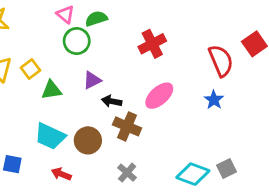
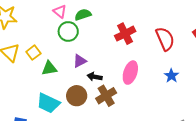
red semicircle: (221, 61) -> (165, 39), moved
pink ellipse: (159, 96) -> (130, 73), turned -30
brown cross: (127, 126) -> (106, 96), turned 36
brown circle: (88, 140) -> (77, 96), moved

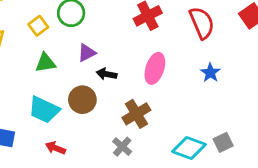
yellow square: (33, 53) -> (38, 26), moved
brown cross: (106, 96) -> (136, 114), moved

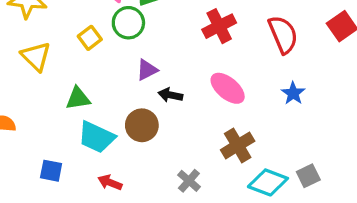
green triangle: (45, 63) -> (78, 98), moved
pink ellipse: (155, 68) -> (228, 88), turned -68
brown cross: (136, 114) -> (238, 145), moved

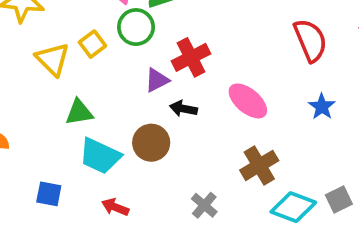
red cross: (219, 26) -> (191, 57), moved
yellow triangle: (36, 56) -> (53, 59), moved

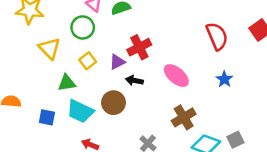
green circle: (136, 27) -> (83, 27), moved
yellow square: (92, 44) -> (88, 61), moved
blue square: (49, 194) -> (47, 117), moved

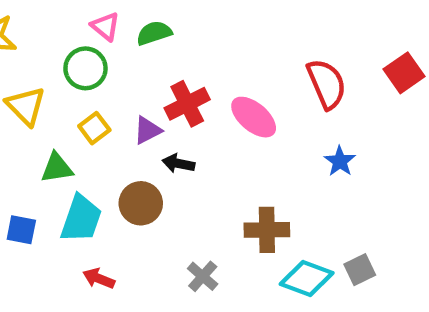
pink ellipse: (176, 76) -> (254, 117), moved
cyan trapezoid: (80, 111) -> (81, 219), turned -96
brown cross: (184, 117) -> (267, 230), turned 30

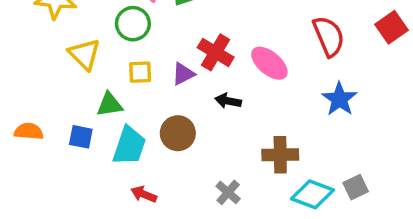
red cross: (187, 104) -> (216, 52), turned -32
yellow square: (94, 128) -> (140, 72), turned 35
blue star: (340, 161) -> (339, 99), size x1.4
black arrow: (178, 163) -> (228, 101), moved
blue square: (21, 230) -> (81, 137), moved

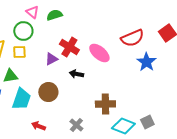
red semicircle: (329, 36) -> (132, 38), turned 90
yellow square: (140, 72) -> (19, 52), moved
blue star: (339, 99) -> (146, 62), moved
red arrow: (144, 194) -> (38, 126), moved

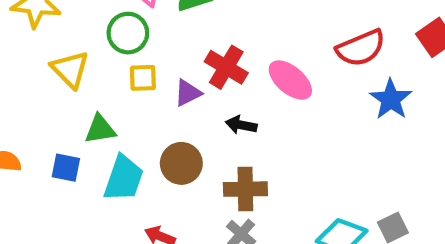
yellow square: (19, 52) -> (143, 78), moved
brown cross: (105, 104) -> (245, 189), moved

